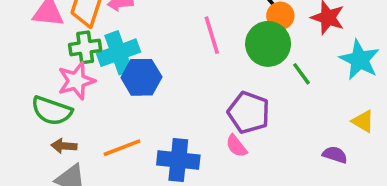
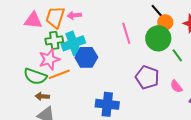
pink semicircle: (236, 146) -> (176, 86), moved
orange line: (122, 148) -> (59, 74), moved

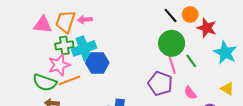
orange circle: (165, 22) -> (190, 14), moved
pink line: (126, 33) -> (172, 63), moved

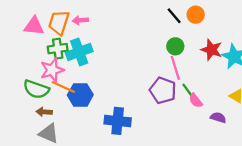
red star: (207, 28) -> (211, 50), moved
green circle: (172, 43) -> (175, 46), size x0.6
green line: (191, 61) -> (188, 90), moved
blue hexagon: (97, 63) -> (80, 95), moved
orange line: (69, 80) -> (63, 87), turned 45

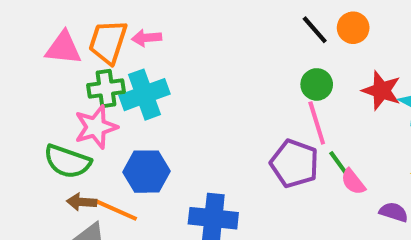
orange line: (63, 87) -> (116, 210), moved

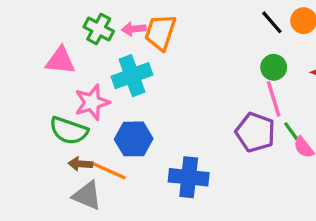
orange trapezoid: (108, 42) -> (160, 32), moved
pink triangle: (63, 48) -> (60, 61), moved
green cross: (106, 89) -> (99, 29), moved, turned 36

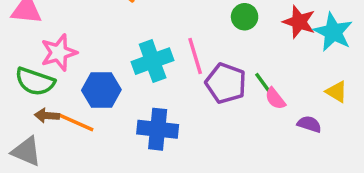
cyan cross: (132, 76) -> (153, 61), moved
pink line: (274, 99) -> (195, 56), moved
gray triangle: (87, 196) -> (26, 151), moved

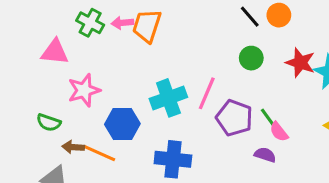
pink line: (195, 56) -> (207, 93), turned 40
green semicircle: (35, 82) -> (49, 123), moved, size x0.7
purple semicircle: (309, 124) -> (265, 155), moved

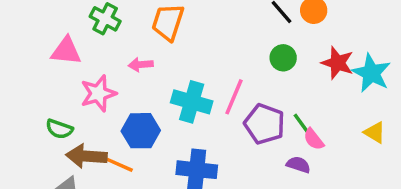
pink arrow: (122, 23) -> (141, 65), moved
cyan cross: (168, 98) -> (192, 102), turned 36
brown arrow: (73, 147) -> (86, 156), size x1.6

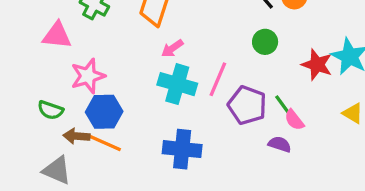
red star: (337, 63) -> (317, 65), moved
pink arrow: (141, 65) -> (172, 48), moved, turned -30
blue hexagon: (141, 131) -> (104, 112), moved
brown arrow: (86, 156) -> (76, 136), size x0.7

